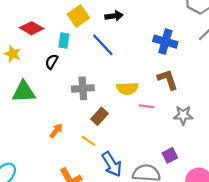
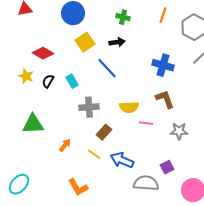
cyan rectangle: (64, 40) -> (72, 81), moved, turned -40
black semicircle: (52, 62) -> (48, 81), moved
green triangle: (24, 92) -> (33, 124), moved
blue arrow: (112, 164) -> (122, 160), moved, turned 145

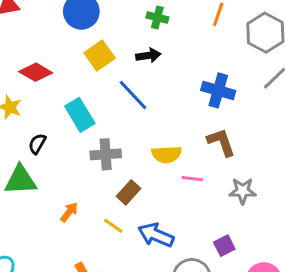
black semicircle: (48, 81) -> (37, 144), moved
cyan rectangle: (72, 81) -> (80, 115), size x1.5

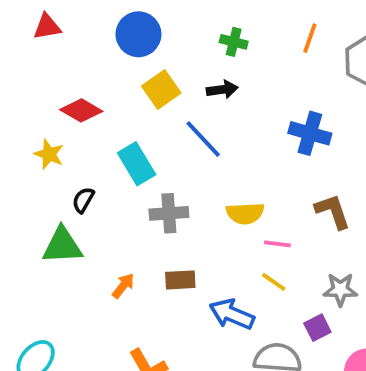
brown L-shape: (221, 142) -> (333, 211), moved
gray star: (243, 191) -> (340, 289), moved
brown rectangle: (128, 192) -> (180, 280), moved, turned 45
yellow line: (113, 226) -> (274, 282), moved

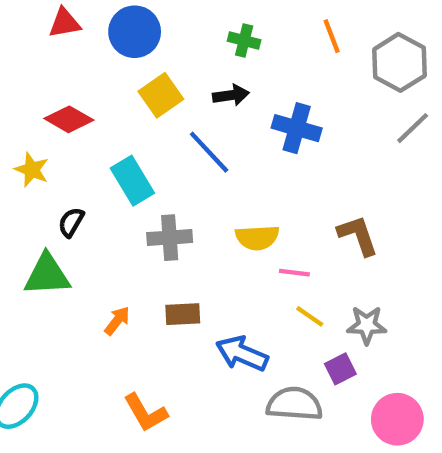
red triangle: (47, 27) -> (65, 23), moved
orange line: (310, 38) -> (332, 36), turned -40
blue cross: (310, 133) -> (297, 128), moved
yellow line: (274, 282) -> (310, 316), moved

